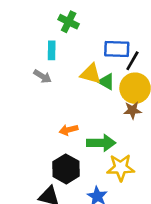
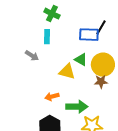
cyan rectangle: (52, 50) -> (47, 37), moved
black line: (132, 61) -> (101, 28), moved
yellow triangle: (91, 74) -> (67, 72), moved

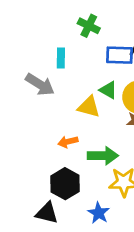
green cross: (52, 14) -> (89, 26), moved
gray arrow: (32, 56) -> (40, 84), size x1.5

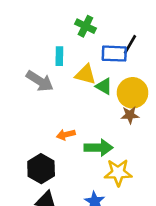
yellow triangle: (89, 107) -> (85, 75), moved
black hexagon: (65, 184) -> (41, 169), moved

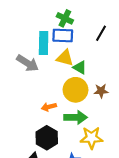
blue rectangle: (114, 54) -> (63, 35), moved
cyan rectangle: (59, 56) -> (44, 43), size x1.5
yellow circle: (133, 93) -> (75, 90), moved
black hexagon: (41, 169) -> (47, 138), moved

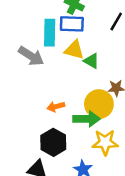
yellow circle: (75, 90) -> (99, 104), moved

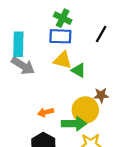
cyan rectangle: (50, 33) -> (18, 44), moved

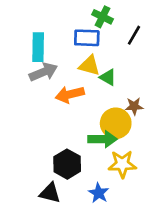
green cross: (63, 18) -> (103, 17), moved
gray arrow: (23, 66) -> (43, 72), turned -55
orange arrow: (46, 112) -> (70, 94), moved, size x1.5

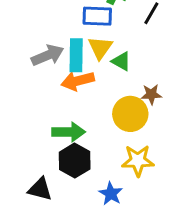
cyan rectangle: (38, 47) -> (76, 55), moved
yellow triangle: (89, 65) -> (100, 48), turned 50
green arrow: (103, 139) -> (69, 132), moved
black triangle: (50, 193) -> (40, 189), moved

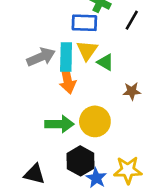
orange arrow: (78, 81) -> (67, 79), turned -88
yellow circle: (130, 114) -> (95, 121), moved
black hexagon: (75, 161) -> (80, 161), moved
yellow star: (138, 161) -> (128, 170), moved

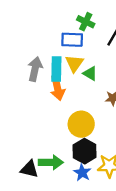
gray arrow: (41, 57) -> (35, 69), turned -55
green arrow: (59, 124) -> (51, 162), moved
black hexagon: (80, 161) -> (85, 151), moved

